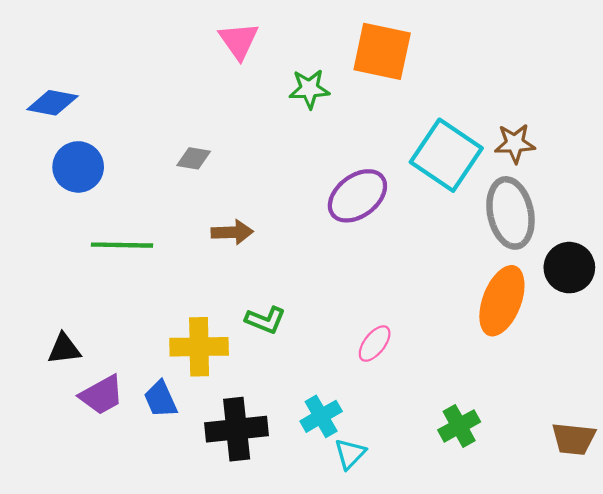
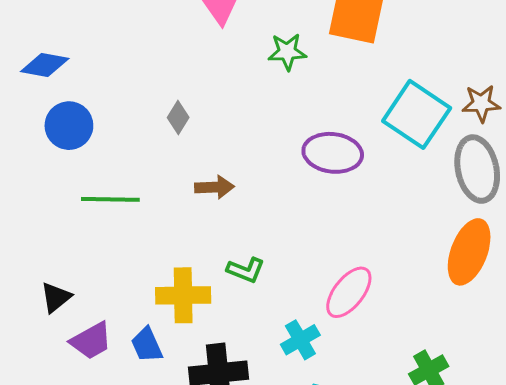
gray diamond: (194, 158) -> (178, 117), turned -68
purple ellipse: (357, 196) -> (333, 153), turned 44
pink ellipse: (375, 344) -> (349, 292), size x1.5
black triangle: (64, 349) -> (56, 297), turned -32
cyan cross: (321, 416) -> (300, 340), moved

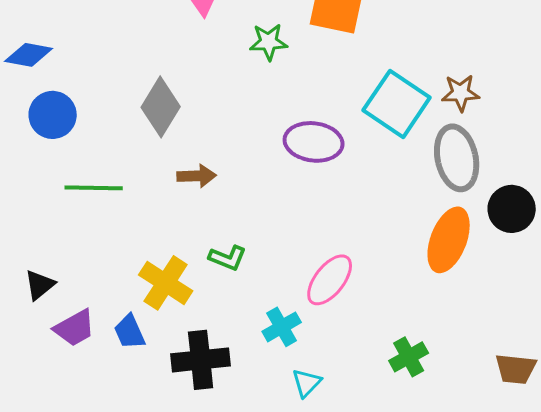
gray diamond: (178, 117) -> (161, 107), size x1.8
yellow cross: (183, 295) -> (166, 283), turned 34

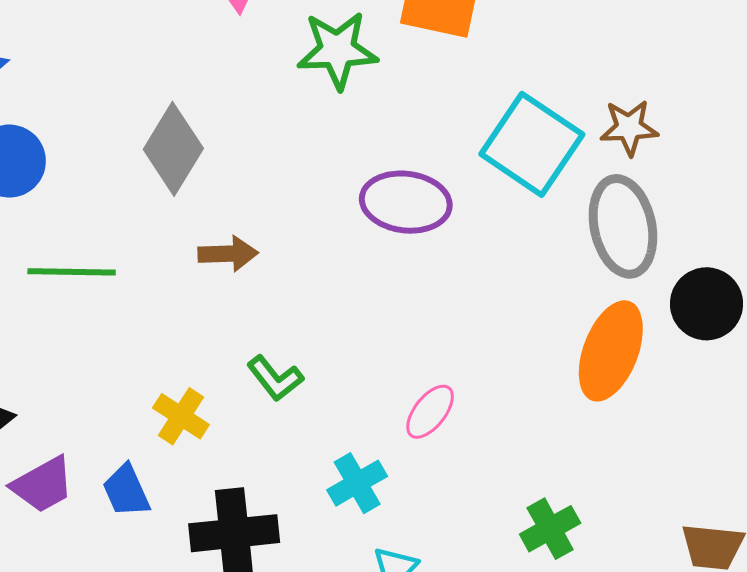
green star: (269, 42) -> (337, 50), size x1.4
green L-shape: (228, 258) -> (275, 378), turned 30
pink ellipse: (330, 280) -> (430, 412), size x0.7
yellow cross: (166, 283) -> (181, 416), size x0.7

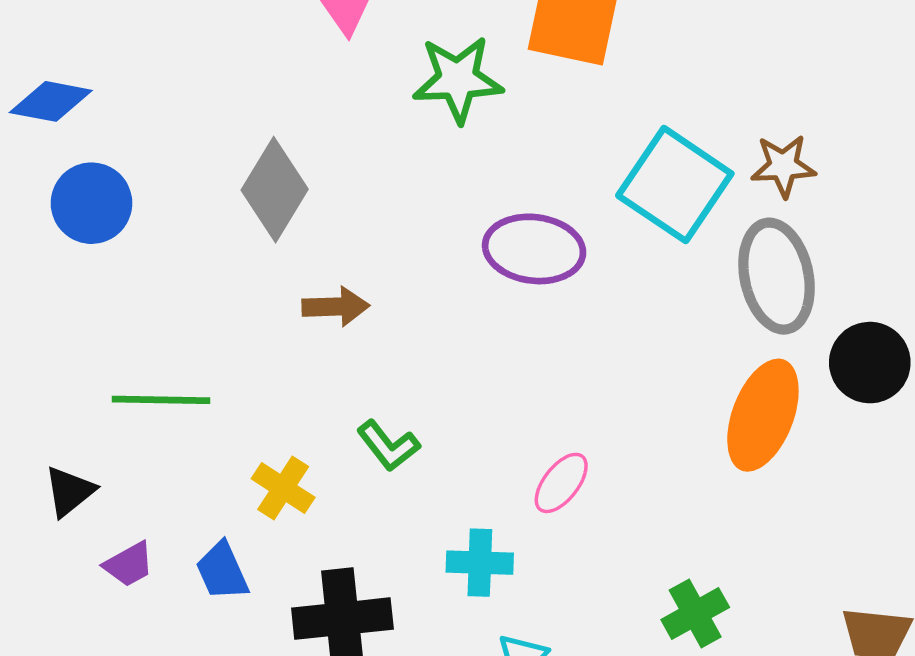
green line: (72, 272) -> (161, 400), moved
cyan cross: (357, 483) -> (480, 563), turned 32
purple trapezoid: (43, 485) -> (129, 564), size x0.7

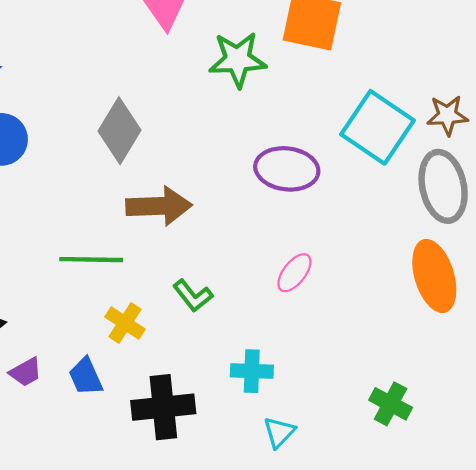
brown arrow: (336, 307) -> (159, 206), size x1.5
green line: (161, 400) -> (91, 260), moved
orange ellipse: (763, 415) -> (434, 276), turned -38
pink ellipse: (561, 483) -> (294, 273), moved
green cross: (695, 614) -> (391, 404), turned -33

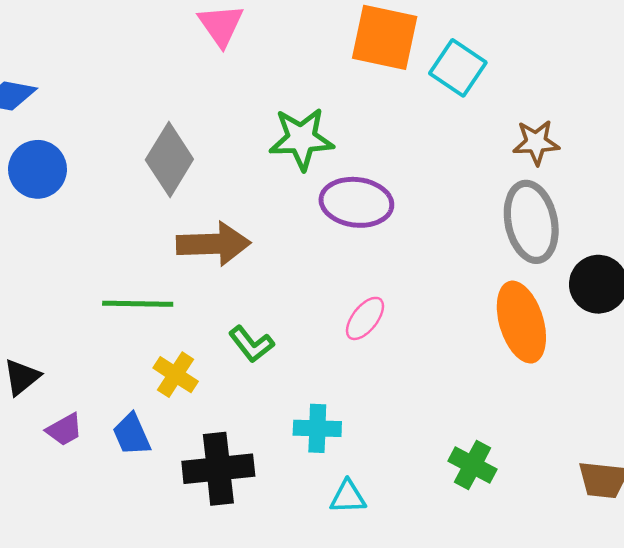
green star: (238, 60) -> (301, 139), moved
cyan square: (377, 127) -> (458, 68), moved, size x0.7
cyan triangle: (279, 432) -> (348, 497), turned 44

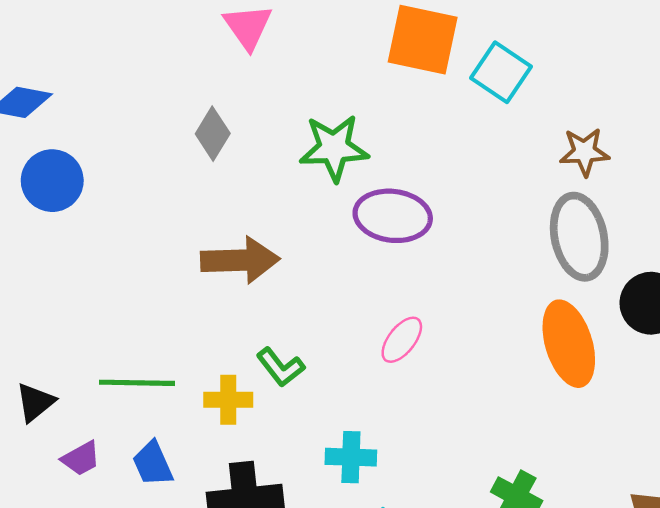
gray diamond: (169, 160) -> (213, 134), moved, size x0.7
green line: (138, 304) -> (137, 383), moved
yellow cross: (176, 375) -> (228, 400), moved, turned -33

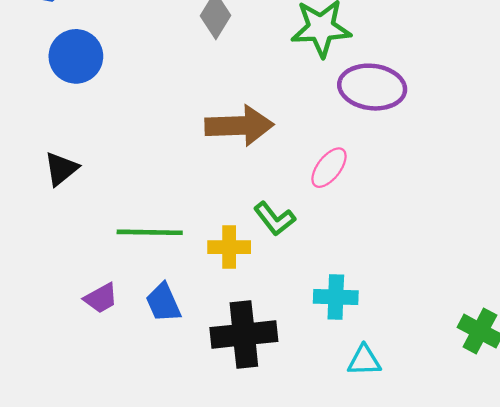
pink ellipse: (402, 340) -> (329, 168), moved
black triangle: (35, 402) -> (61, 169), moved

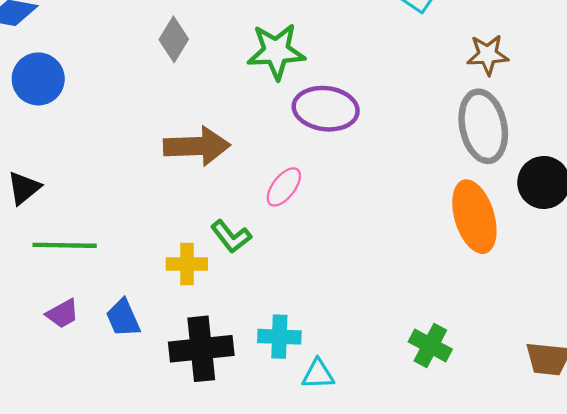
green line: (150, 232) -> (65, 245), moved
cyan cross: (336, 297) -> (279, 337), moved

